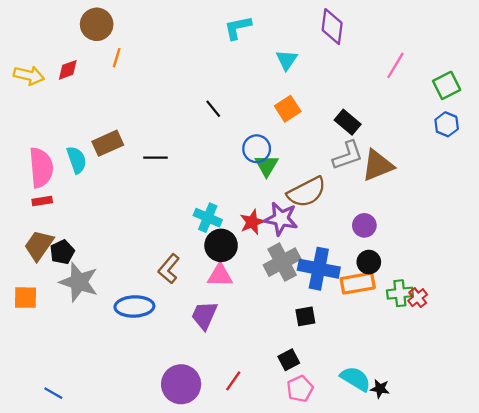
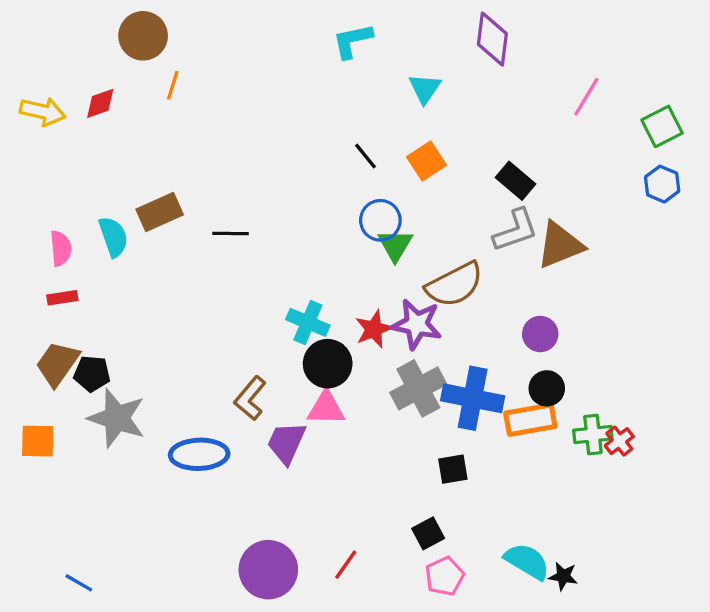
black line: (213, 109) -> (366, 156), moved
pink semicircle: (41, 168) -> (61, 248), size x0.6
black pentagon: (62, 252) -> (92, 374), turned 30
purple trapezoid: (204, 315) -> (286, 443), moved

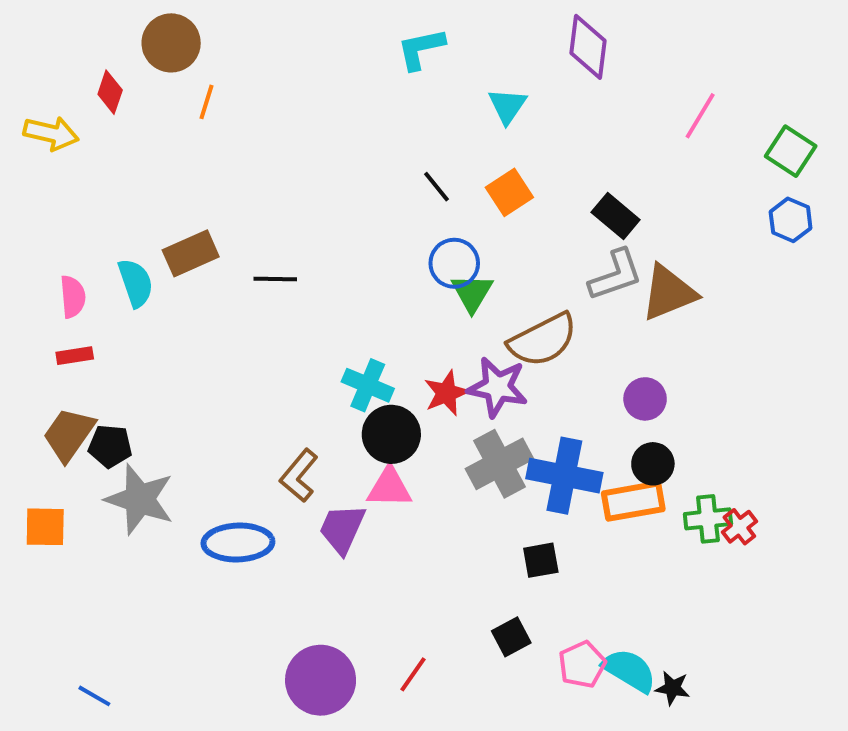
red diamond: (100, 103) -> (110, 92), moved, turned -52
green square: (662, 126) -> (791, 151), turned -30
pink pentagon: (445, 576) -> (582, 664), moved

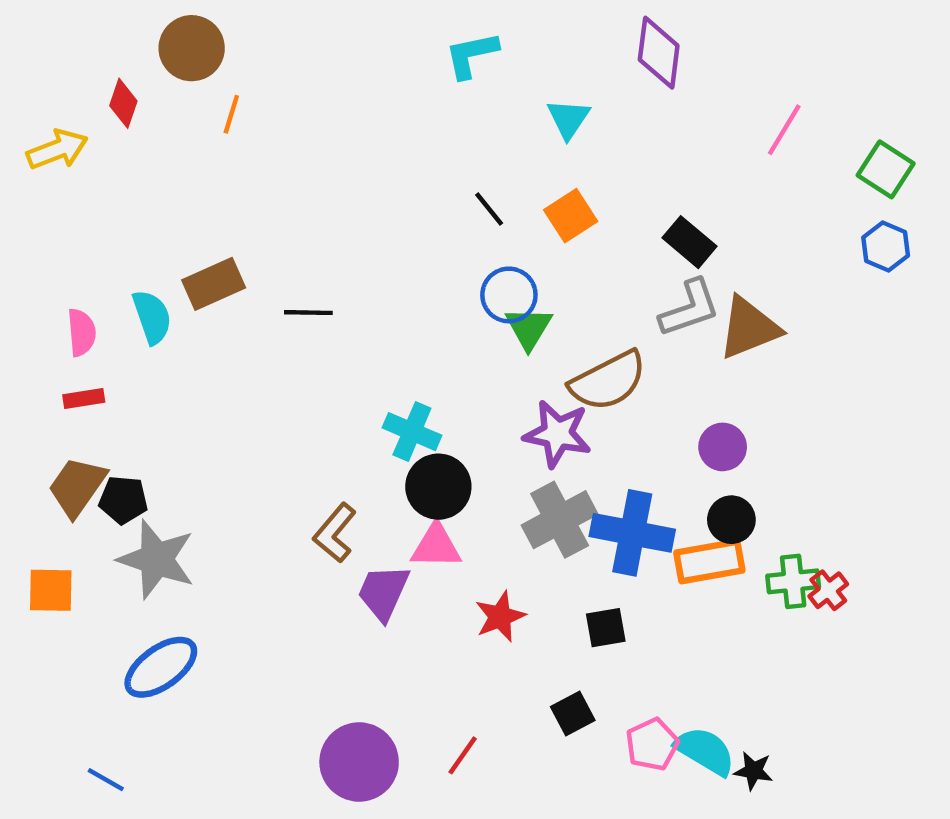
yellow arrow: (51, 133) -> (57, 150), turned -34
red star: (446, 393) -> (500, 617), moved
blue ellipse: (238, 543) -> (161, 667), moved, turned -34

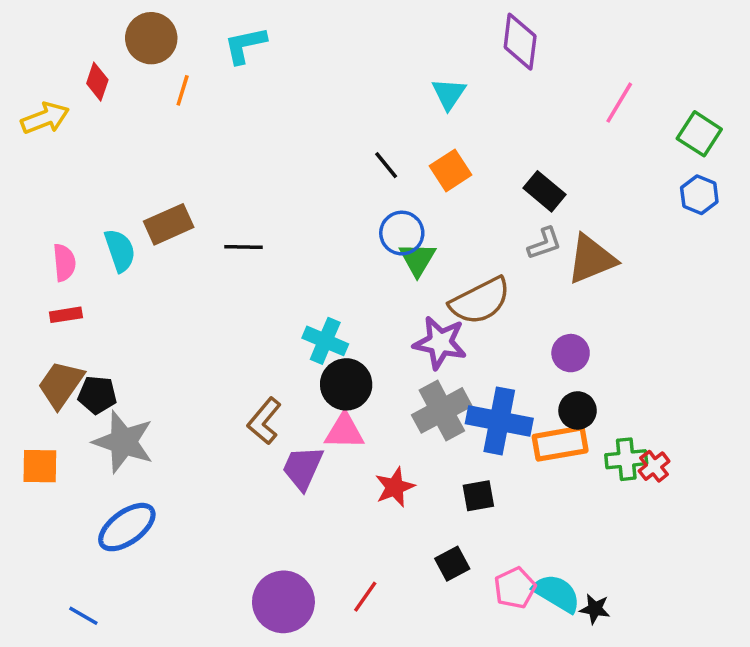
cyan L-shape: (471, 55) -> (245, 45), moved
gray L-shape: (690, 308) -> (544, 243), size x0.7

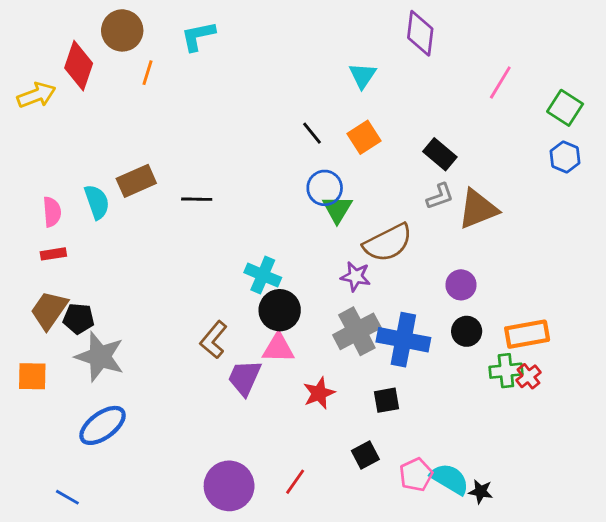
red diamond: (97, 82) -> (79, 66), size x1.6
purple star: (440, 343) -> (356, 276), size x0.7
orange rectangle: (560, 444) -> (527, 334), moved

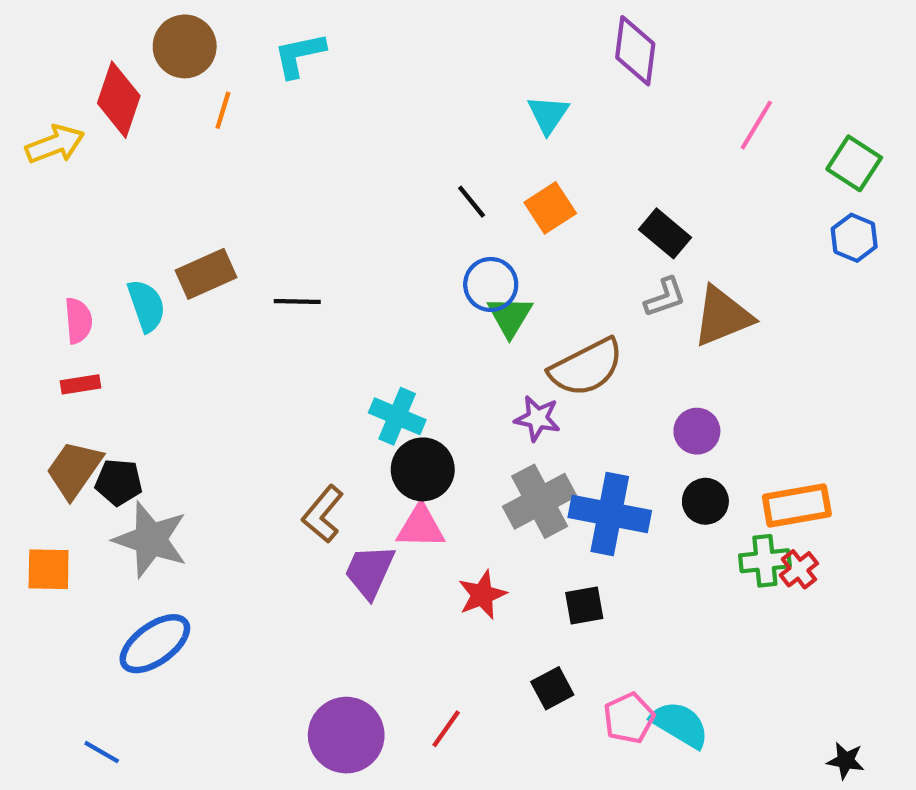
black star: (481, 492) -> (846, 761), moved

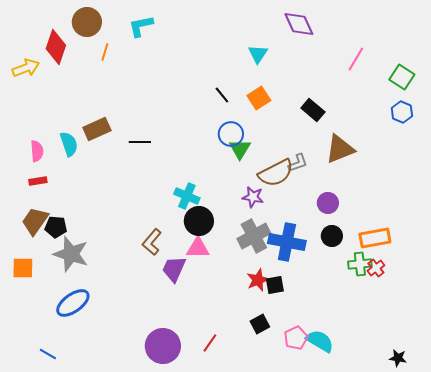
purple diamond: (635, 51) -> (299, 24), turned -32
gray L-shape: (665, 297) -> (298, 163), moved
red star: (482, 595) -> (258, 280), moved

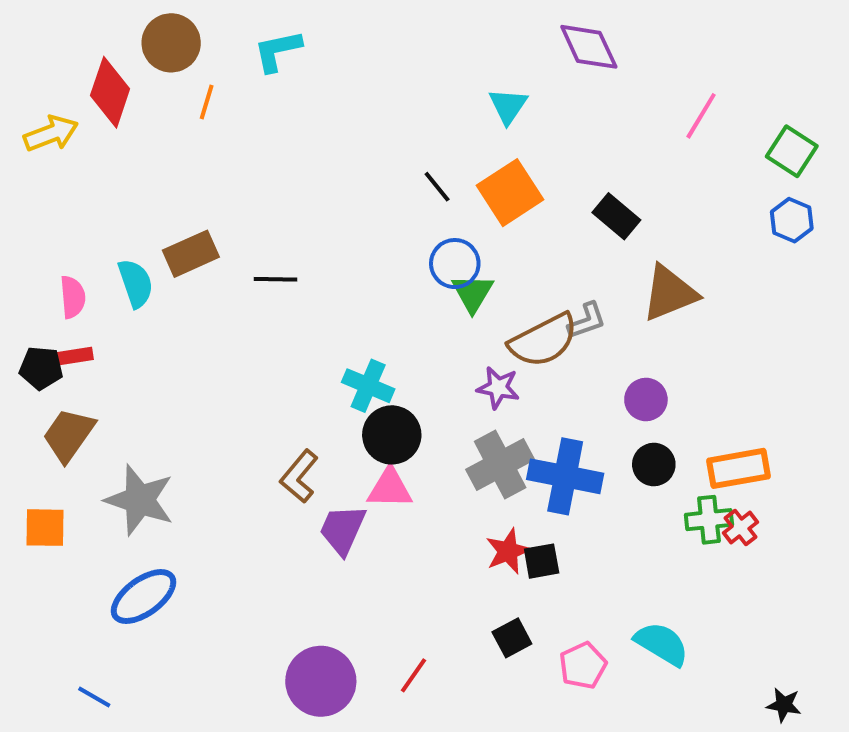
orange square: (259, 98) -> (510, 193), size x1.4
black pentagon: (56, 227) -> (41, 368), moved
cyan semicircle: (320, 341) -> (662, 644), moved

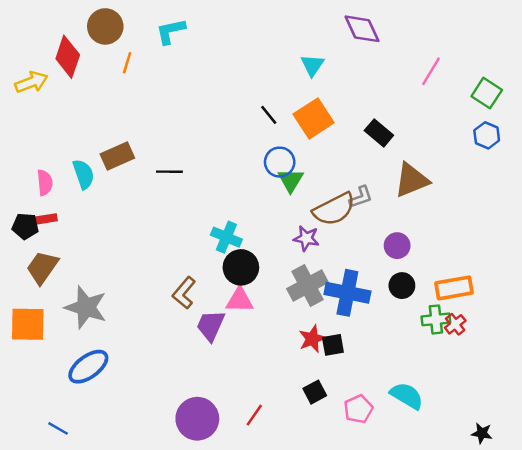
orange square: (45, 528) -> (28, 324), size x1.4

